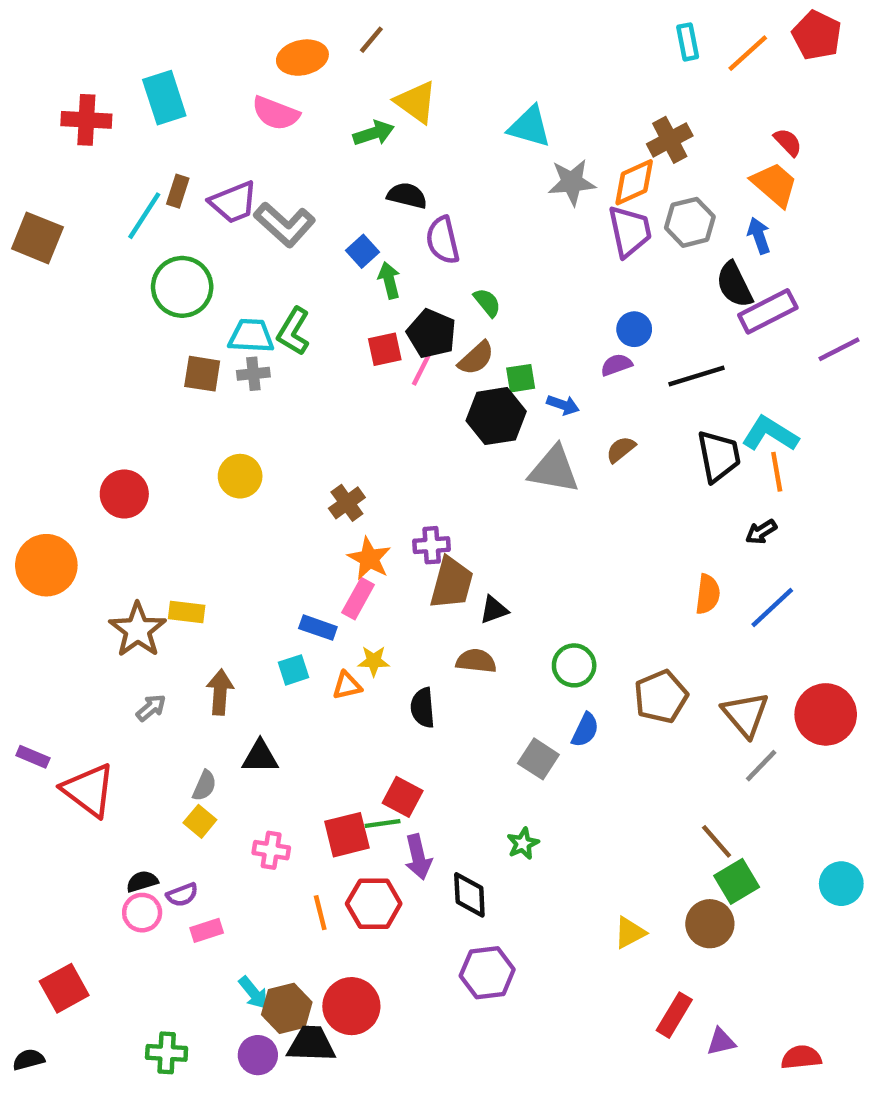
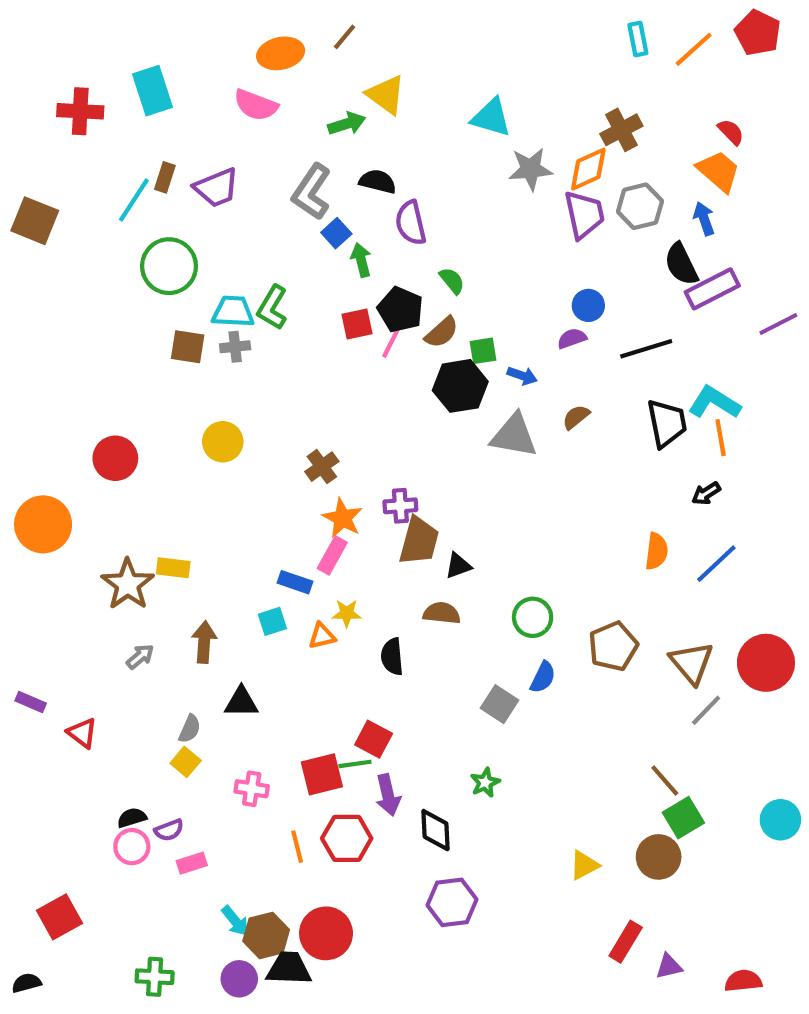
gray L-shape: (285, 225) -> (312, 192), moved, turned 82
red triangle: (89, 790) -> (82, 733), size x0.6

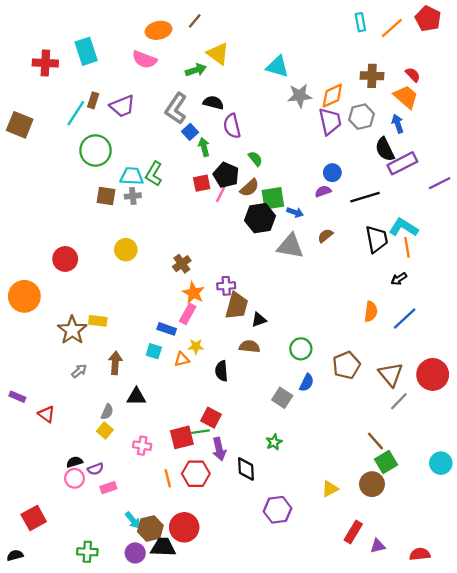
brown cross: (621, 130) -> (372, 76), moved, turned 30
green square: (483, 351) -> (273, 198), size x1.5
cyan square: (272, 621) -> (154, 351), turned 35
purple hexagon: (452, 902) -> (277, 510), moved

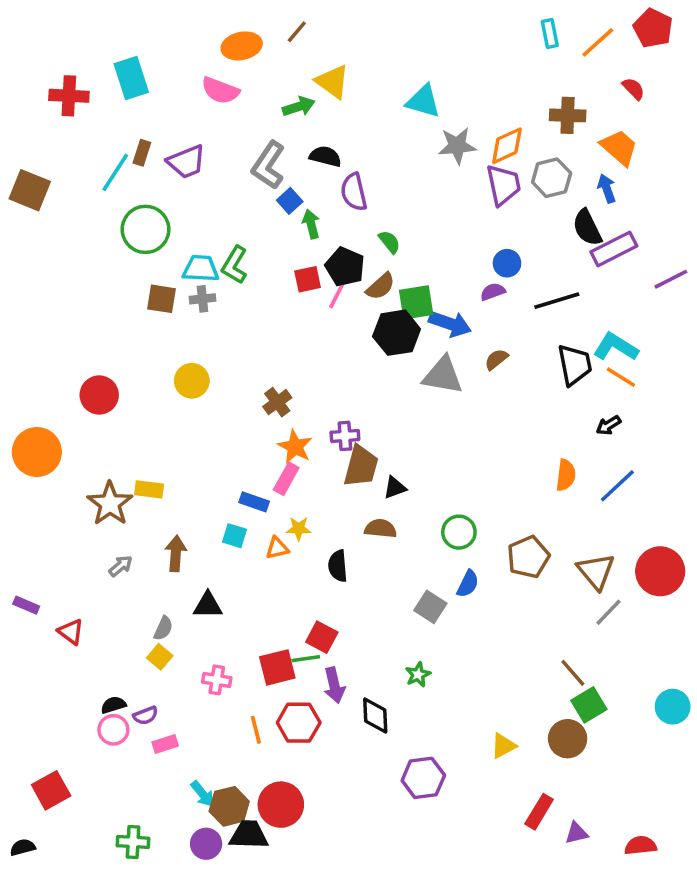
red semicircle: (413, 75) -> (633, 89), moved
blue arrow: (295, 212) -> (450, 324), size x1.6
orange line: (407, 247) -> (621, 377), turned -48

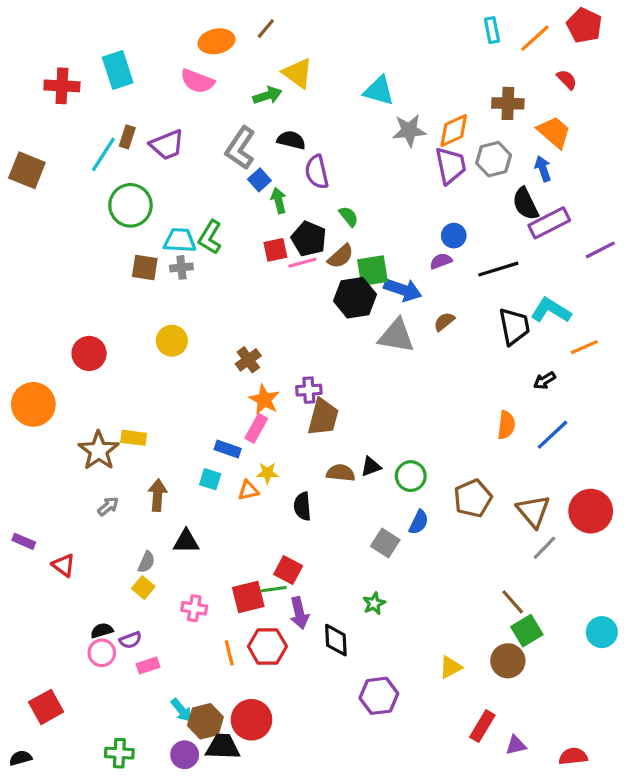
pink line: (338, 293) -> (302, 263), turned 48
orange line: (621, 377) -> (584, 347), moved, turned -56
black triangle: (395, 488) -> (371, 467), moved

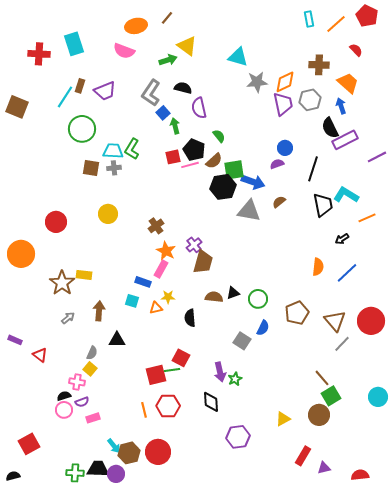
black line: (498, 269) -> (313, 169), turned -55
purple cross: (309, 390) -> (194, 245), turned -35
pink cross: (194, 608) -> (77, 382), moved
purple arrow: (299, 613) -> (220, 372), moved
black trapezoid: (223, 747) -> (98, 469), moved

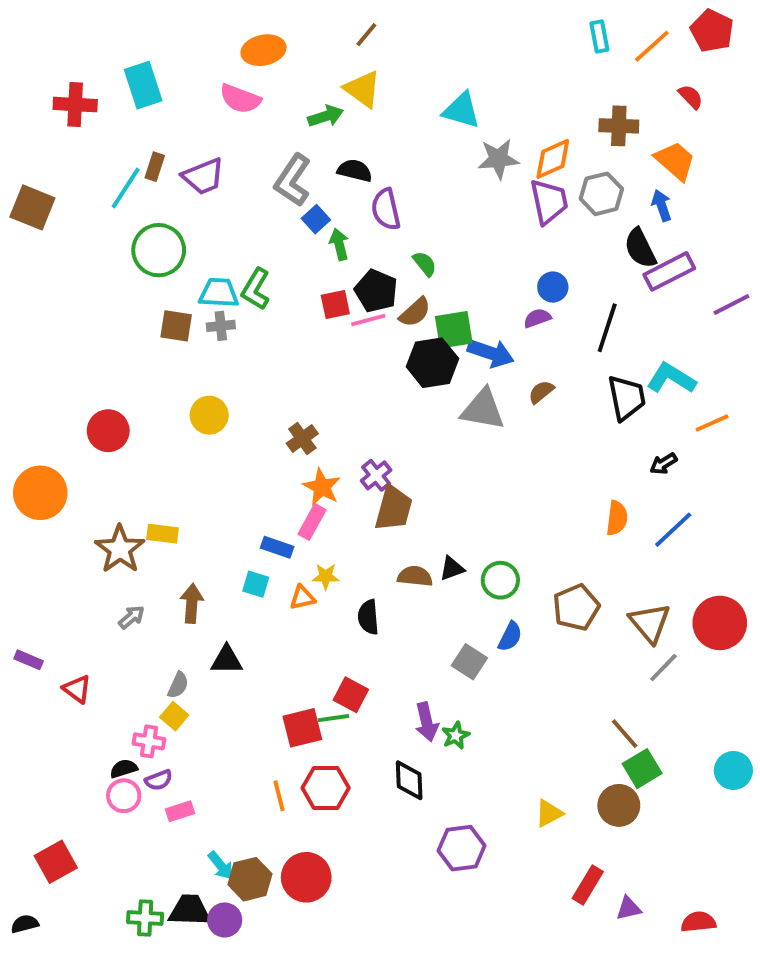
brown line: (167, 18) -> (366, 35), moved

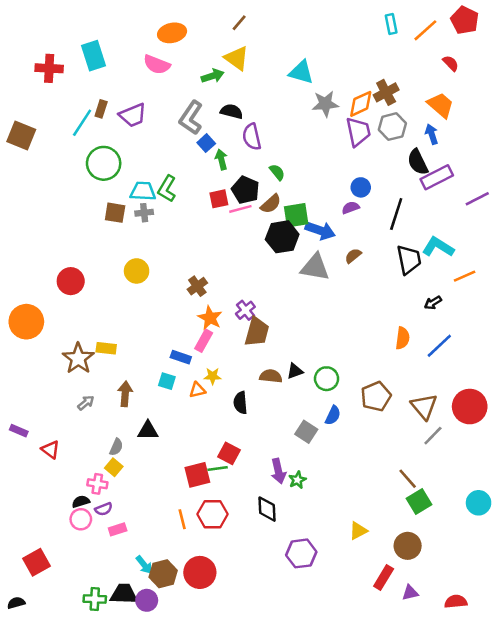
brown cross: (619, 126) -> (386, 92), moved, turned -30
brown circle: (619, 805) -> (408, 546), moved

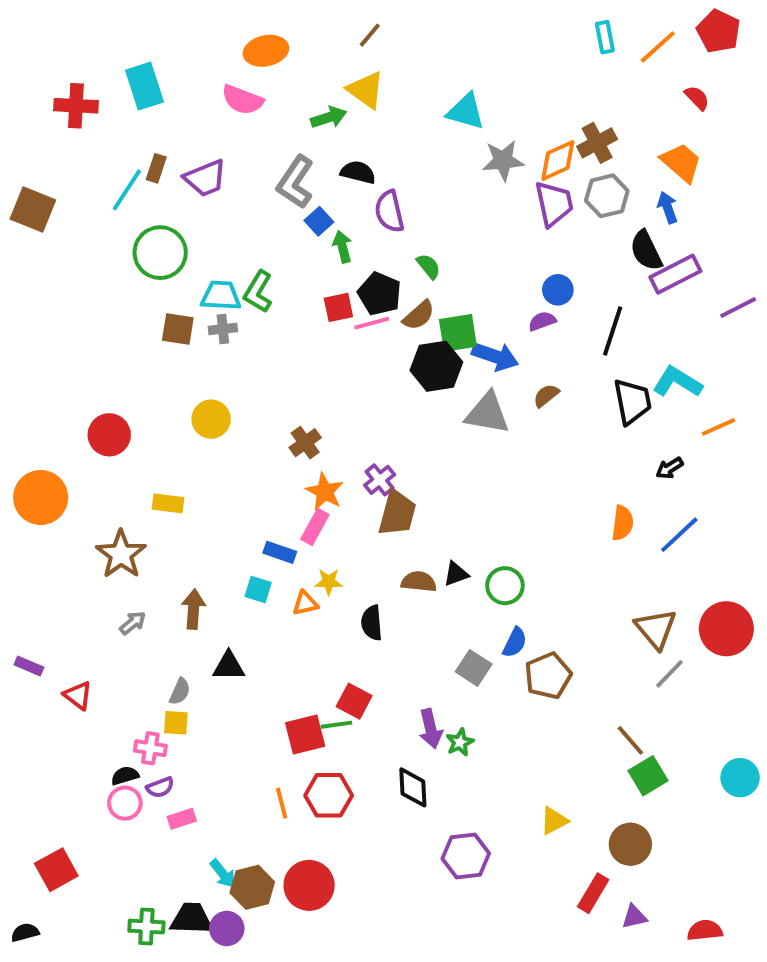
yellow rectangle: (106, 348) -> (168, 503), moved
brown pentagon: (376, 396) -> (548, 676), moved
yellow square: (114, 467) -> (176, 723), turned -36

